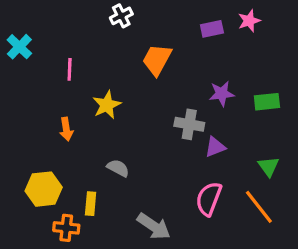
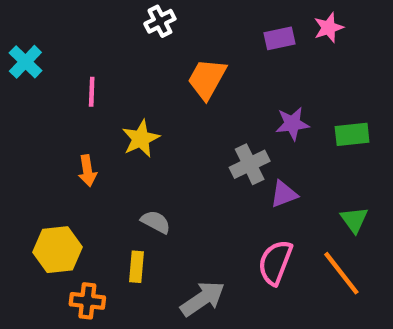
gray cross: (189, 124) -> (250, 164), turned -36
yellow rectangle: (91, 204) -> (136, 267), moved
gray arrow: (154, 226) -> (203, 299), turned -68

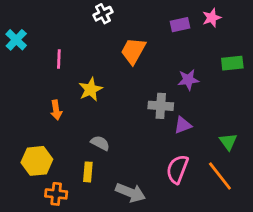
green rectangle: (352, 134) -> (232, 63), moved
gray cross: (250, 164) -> (161, 106), turned 30
gray arrow: (203, 299) -> (130, 193), turned 56

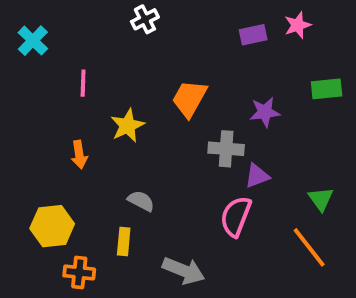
cyan cross: (16, 40) -> (33, 41), moved
orange trapezoid: (133, 51) -> (189, 99), moved
pink semicircle: (177, 169) -> (236, 216), moved

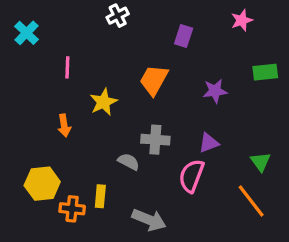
purple rectangle: (253, 35) -> (184, 36), moved, turned -60
gray cross: (226, 149) -> (155, 140), moved
gray semicircle: (141, 201) -> (129, 162), moved
orange cross: (79, 272) -> (72, 209), moved

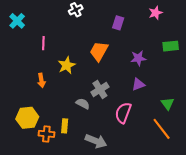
gray cross: (155, 140) -> (100, 90), turned -36
purple triangle: (209, 143) -> (138, 84), moved

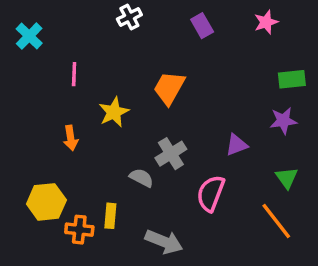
purple rectangle: (118, 23) -> (202, 26), moved, turned -48
purple star: (138, 58) -> (283, 121), moved

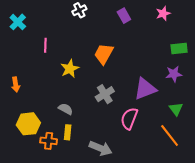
orange arrow: (71, 138) -> (16, 85), moved
purple triangle: (237, 145) -> (145, 89), size x1.6
gray semicircle: (142, 178) -> (66, 109), moved

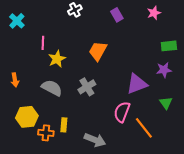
yellow star: (70, 69) -> (57, 59), moved
gray cross: (105, 94) -> (87, 87), moved
gray semicircle: (66, 109) -> (52, 88), moved, size x1.5
orange line: (170, 136) -> (144, 128), moved

